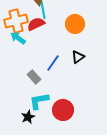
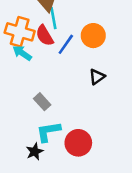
orange cross: (16, 21) -> (20, 32), turned 30
red semicircle: (36, 24) -> (45, 36), turned -96
blue line: (53, 63) -> (66, 44), moved

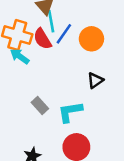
blue line: (66, 44) -> (64, 34), moved
cyan L-shape: (48, 132) -> (70, 112), moved

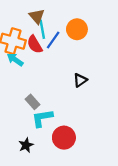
orange circle: (91, 39) -> (77, 29), moved
cyan L-shape: (70, 112) -> (42, 118), moved

